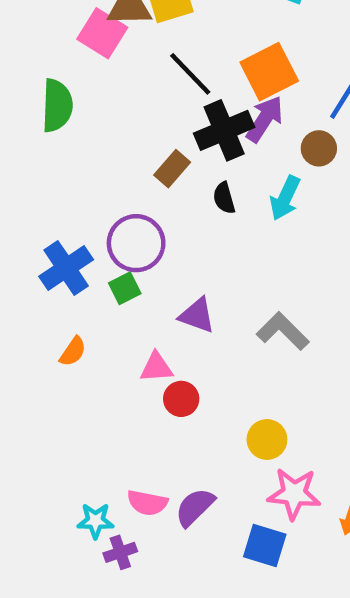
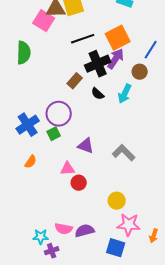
black line: (190, 74) -> (83, 39), turned -65
black semicircle: (224, 198) -> (98, 94), turned -32
purple semicircle: (195, 507) -> (85, 231), turned 30

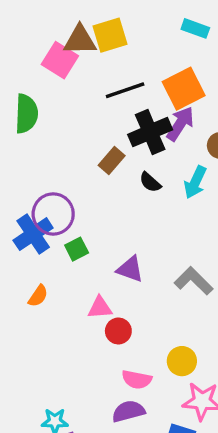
purple circle: (59, 114) -> (53, 214), moved
pink semicircle: (64, 229) -> (137, 379), moved

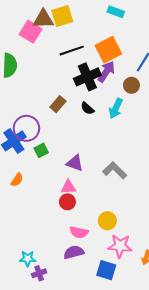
brown rectangle: (112, 160) -> (58, 104), moved
pink triangle: (100, 308) -> (68, 187), moved

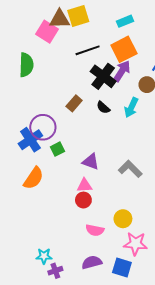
cyan rectangle: (116, 12) -> (125, 21), moved, turned -42
black cross: (87, 77) -> (103, 76), turned -30
orange semicircle: (17, 180) -> (34, 178), size x1.6
purple semicircle: (74, 252) -> (92, 262), moved

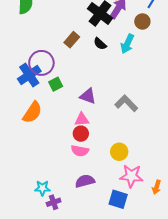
pink semicircle: (95, 230) -> (80, 151), moved
purple semicircle: (92, 262) -> (85, 181), moved

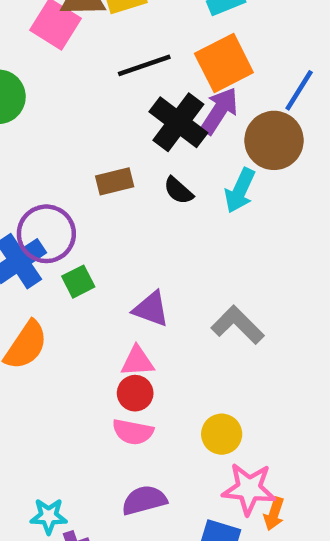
brown circle: (142, 21) -> (274, 140), size x1.6
brown rectangle: (72, 40) -> (115, 181), turned 35
orange arrow: (157, 187) -> (274, 514), moved

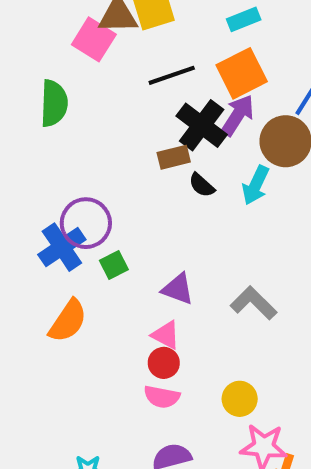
brown rectangle: (115, 181) -> (174, 157), moved
pink triangle: (137, 361) -> (166, 335), turned 32

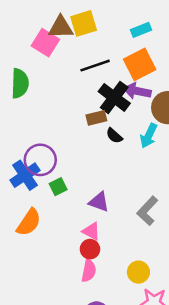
purple arrow: (238, 115) -> (137, 91), turned -112
gray L-shape: (254, 303) -> (147, 211), turned -92
pink semicircle: (162, 397) -> (89, 271), turned -90

